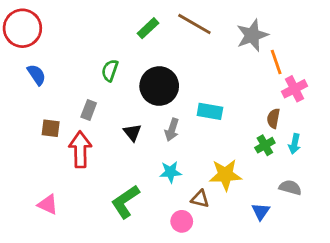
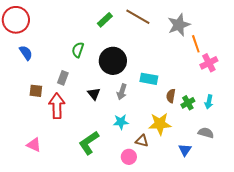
brown semicircle: (273, 118) -> (171, 96), moved

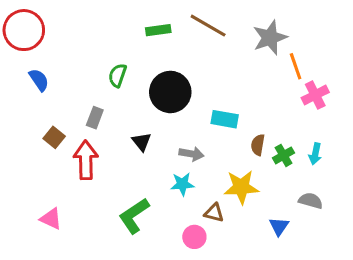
green rectangle: (105, 20) -> (158, 30), turned 35
brown square: (36, 91) -> (54, 137), turned 32
gray arrow: (122, 92) -> (191, 154), moved, turned -98

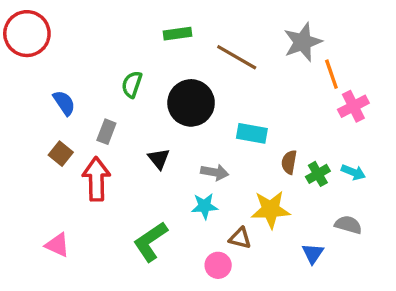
brown line: (208, 26) -> (237, 57), moved
blue semicircle: (39, 80) -> (64, 103), moved
cyan arrow: (315, 154) -> (353, 172), turned -80

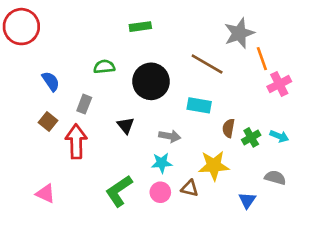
brown line: (237, 57) -> (207, 64), moved
green semicircle: (132, 84) -> (104, 67), turned 65
pink circle: (218, 265) -> (160, 192), moved

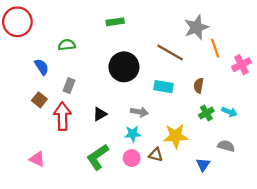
green semicircle: (104, 67) -> (67, 45), moved
pink cross: (279, 84) -> (242, 65), moved
black triangle: (126, 125) -> (100, 114), moved, turned 40
brown semicircle: (228, 128) -> (199, 86), moved

